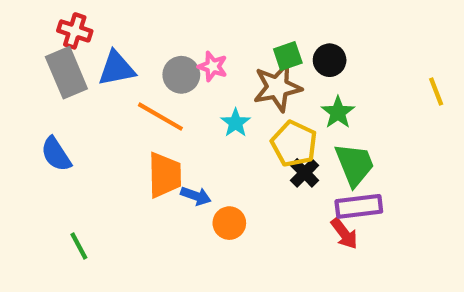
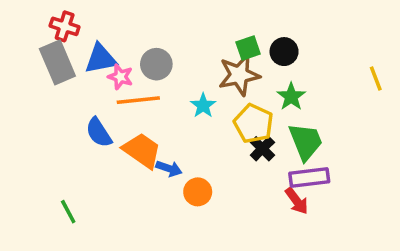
pink star: (213, 66) -> (120, 77), moved
orange line: (160, 117) -> (138, 100), turned -36
blue semicircle: (56, 154) -> (99, 133), moved
orange trapezoid: (165, 175) -> (142, 151), turned -54

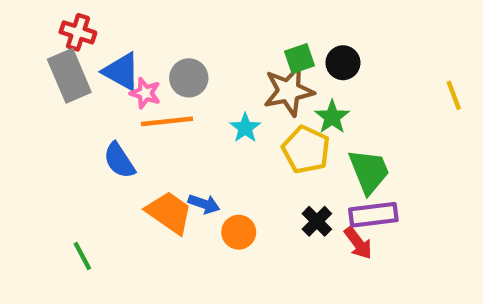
blue triangle: (101, 59) -> (121, 71), turned 40
green star: (291, 97) -> (332, 117), moved
black cross: (262, 149) -> (317, 221), moved
orange trapezoid: (142, 151) -> (169, 213), moved

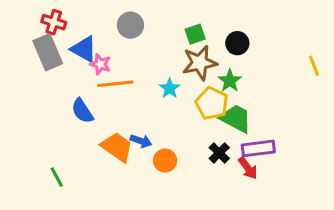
green square: (300, 58) -> (195, 34), moved
gray circle: (189, 78) -> (130, 25), moved
green trapezoid: (369, 171) -> (236, 118), moved, turned -40

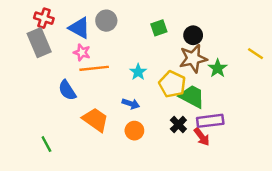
blue triangle: (84, 49) -> (79, 28), moved
brown star: (200, 63) -> (193, 58), moved
yellow line: (314, 66) -> (255, 54), turned -35
green star: (230, 81) -> (218, 68), moved
blue arrow: (141, 141) -> (131, 104), moved

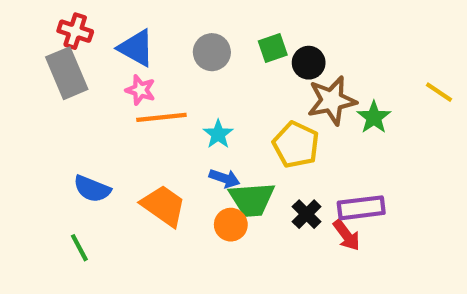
gray circle: (106, 21) -> (212, 52), moved
black circle: (193, 35) -> (309, 63), moved
cyan star: (138, 72) -> (218, 134), moved
blue semicircle: (67, 90) -> (92, 189), moved, turned -35
green trapezoid: (192, 96) -> (252, 199), moved, turned 148

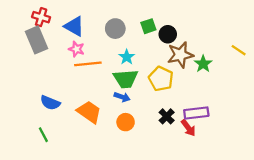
cyan star: (218, 134) -> (127, 57), moved
green trapezoid: (252, 199) -> (126, 79), moved

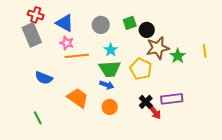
yellow line: (239, 50) -> (205, 51), moved, turned 48
blue semicircle: (50, 103) -> (44, 78), moved
red arrow: (188, 128) -> (155, 112), moved

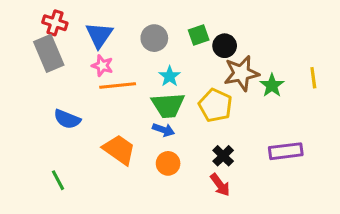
blue triangle: (65, 23) -> (99, 35), turned 36
purple rectangle: (172, 99) -> (286, 151), moved
red arrow: (155, 112) -> (220, 185), moved

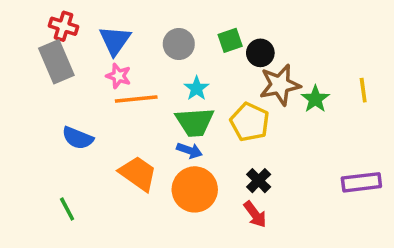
purple rectangle: (286, 151) -> (361, 182), moved
orange circle: (168, 163) -> (195, 189), size x1.6

